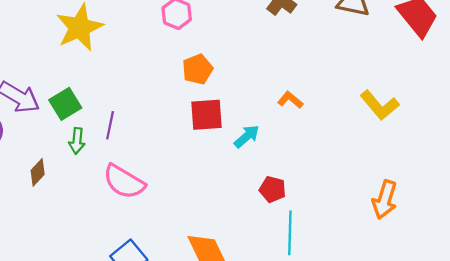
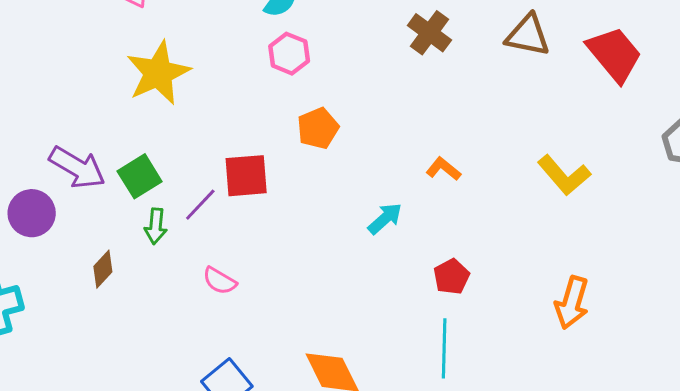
red square: (207, 115) -> (246, 176), moved
purple line: (110, 125) -> (200, 205), turned 32
pink semicircle: (124, 182) -> (220, 281), size x0.6
red pentagon: (273, 189) -> (451, 277), moved, turned 30

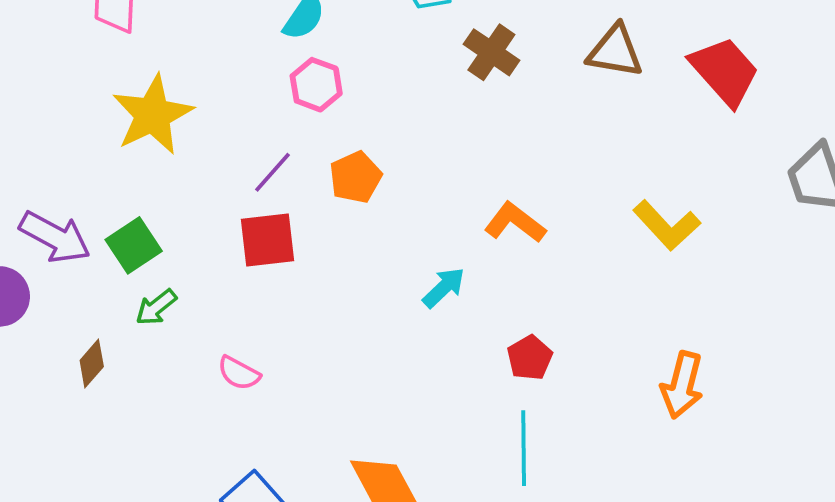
orange L-shape: (443, 169) -> (515, 223), size x1.4
purple line: (200, 205) -> (272, 172), moved
green arrow: (156, 226) -> (156, 307), turned 48

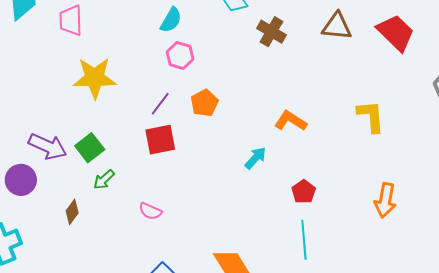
yellow star: (153, 115) -> (95, 78), turned 30
yellow L-shape: (667, 225) -> (371, 116), turned -138

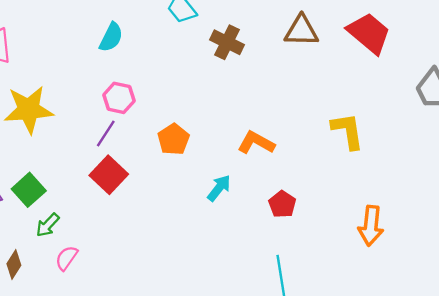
pink hexagon: (180, 56) -> (119, 98), moved
orange pentagon: (204, 103) -> (174, 139), moved
red square: (160, 140) -> (109, 175), turned -32
red pentagon: (304, 192) -> (282, 204), moved
pink semicircle: (150, 211) -> (66, 258), moved, turned 105

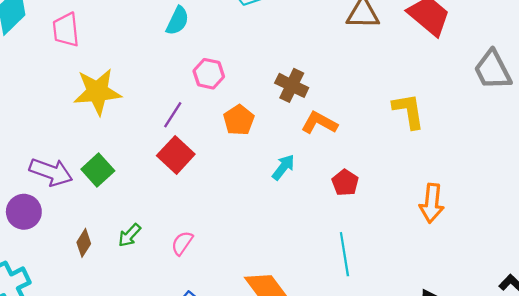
brown cross: (227, 42) -> (292, 85), moved
pink hexagon: (119, 98) -> (209, 74), moved
green arrow: (48, 225) -> (129, 235), moved
pink semicircle: (66, 258) -> (182, 243), moved

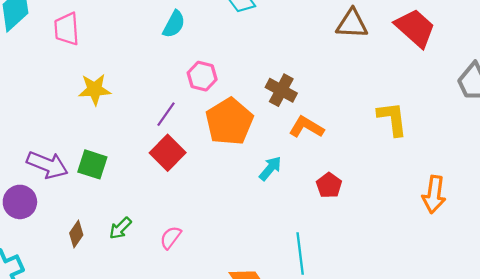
yellow star: (97, 92) -> (95, 89), size x0.7
orange pentagon: (239, 120) -> (229, 122), size x1.6
green square: (98, 170) -> (92, 164), turned -32
orange arrow: (432, 203) -> (434, 195), moved
cyan line: (344, 254) -> (300, 254), moved

